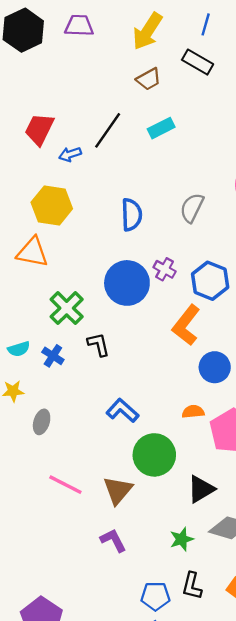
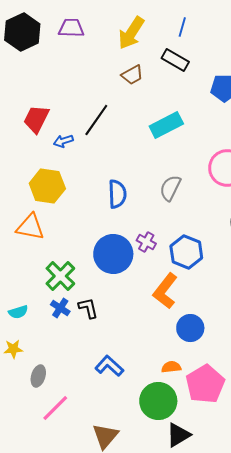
cyan rectangle: (161, 128) -> (166, 125), moved, size x1.4
blue cross: (53, 356) -> (60, 308), moved
green circle: (154, 455) -> (158, 401), moved
pink line: (65, 485) -> (55, 408), moved, turned -72

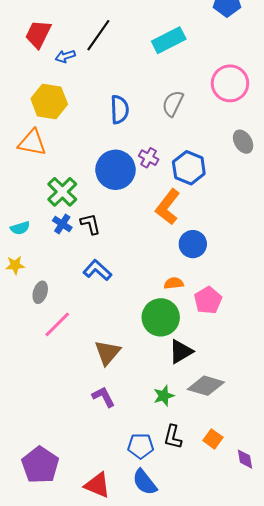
blue L-shape: (109, 366) -> (97, 270), moved
pink pentagon: (205, 384) -> (208, 300), size x0.7

